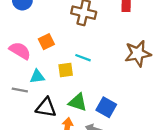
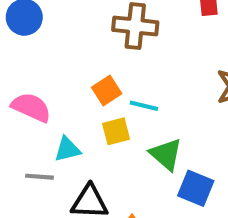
orange square: (46, 42) -> (107, 91), moved
green triangle: (78, 102) -> (166, 154), moved, turned 30

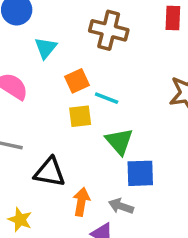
cyan triangle: (67, 149) -> (46, 48), moved, turned -45
blue square: (196, 188) -> (140, 173), turned -32

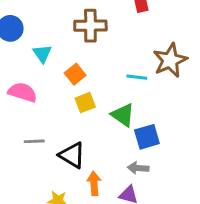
cyan line: (107, 98) -> (137, 77), moved
black triangle: (50, 172) -> (72, 155), turned 36
orange arrow: (81, 202) -> (94, 183), moved

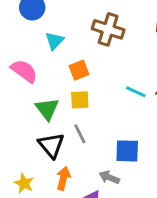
green triangle: (123, 115) -> (47, 109), moved
gray line: (34, 141) -> (80, 134), moved, turned 48

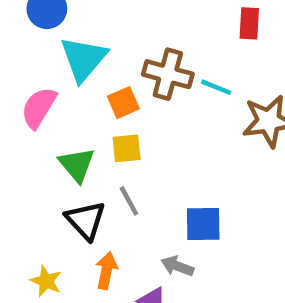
brown cross: (108, 29) -> (168, 74), moved
cyan triangle: (54, 41) -> (84, 59), size x1.6
pink semicircle: (24, 71) -> (39, 108), turned -92
cyan line: (136, 92) -> (216, 87), moved

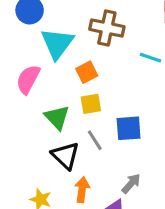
brown cross: (168, 74) -> (107, 28), moved
blue square: (203, 224) -> (129, 128), moved
gray arrow: (177, 266) -> (131, 183), turned 115

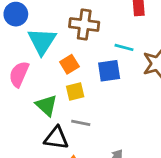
blue square: (129, 128) -> (109, 71), moved
gray line: (95, 140) -> (81, 123), turned -42
black triangle: (65, 156) -> (56, 138), turned -32

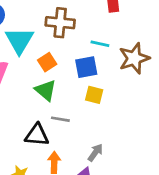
yellow square: (75, 91) -> (94, 95), moved, turned 30
green triangle: (47, 105) -> (46, 90), moved

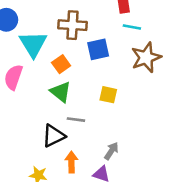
cyan line: (100, 44) -> (132, 27), moved
blue square: (86, 67) -> (98, 49), moved
black triangle: (37, 135) -> (54, 136), turned -30

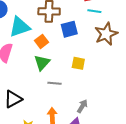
cyan triangle: (33, 44) -> (20, 27), turned 45
green triangle: (61, 92) -> (42, 63), turned 36
black triangle: (54, 136) -> (13, 99), moved

